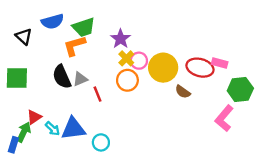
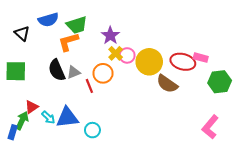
orange circle: (127, 80) -> (103, 73), moved
brown semicircle: (183, 92) -> (167, 84), size x1.5
pink L-shape: (224, 118) -> (210, 127), moved

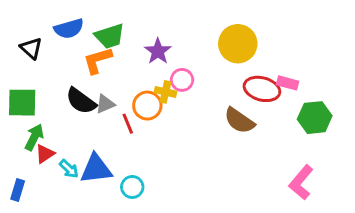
yellow cross: (116, 53) -> (165, 92), moved, turned -32
yellow circle: (149, 62) -> (238, 44), moved
black semicircle: (57, 70) -> (81, 101), turned -30
green arrow: (22, 121) -> (34, 137), moved

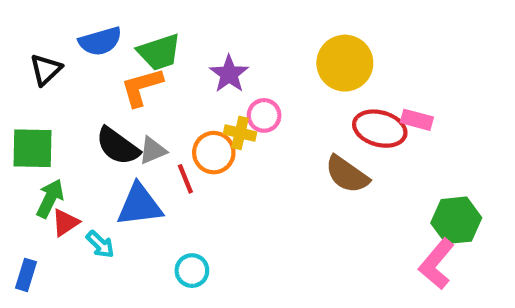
black triangle: (31, 48) -> (46, 70), turned 35
green hexagon: (315, 118) -> (456, 220), moved
blue triangle: (96, 169) -> (140, 205), moved

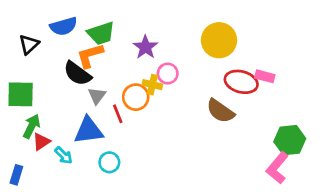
black semicircle: (118, 146) -> (77, 74), moved
gray triangle: (153, 150) -> (97, 96), turned -30
cyan circle: (192, 271) -> (109, 162), moved

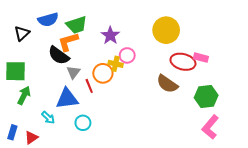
green hexagon: (290, 140) -> (206, 96), moved
red triangle: (41, 142) -> (31, 138), moved

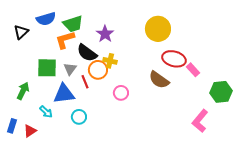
black semicircle: (59, 55) -> (87, 53), moved
pink circle: (127, 55) -> (121, 93), moved
pink rectangle: (201, 58) -> (193, 70), moved, turned 32
green square: (16, 71) -> (47, 68), moved
green hexagon: (206, 96) -> (221, 92), moved

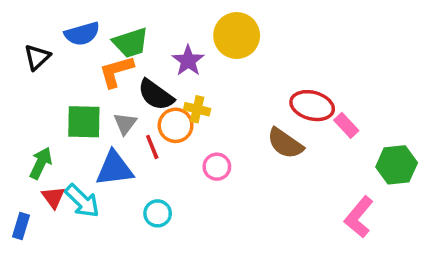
yellow circle: (158, 29) -> (237, 35), moved
cyan arrow: (46, 112) -> (82, 201), size x1.5
cyan circle: (79, 117) -> (158, 213), moved
red triangle: (30, 131) -> (53, 197), moved, turned -32

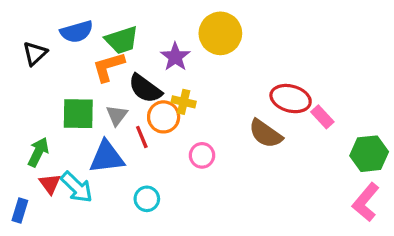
pink L-shape: (359, 217) -> (366, 202), moved

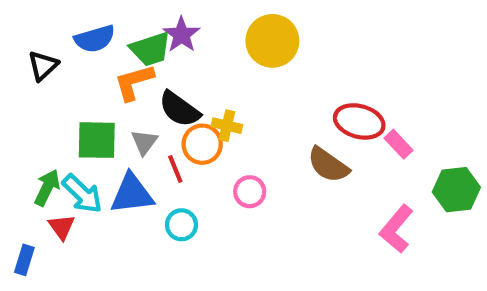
purple star: (175, 57) -> (181, 35), moved
cyan arrow: (77, 187) -> (82, 194), moved
cyan circle: (147, 199) -> (181, 225), moved
pink L-shape: (366, 202) -> (396, 229), moved

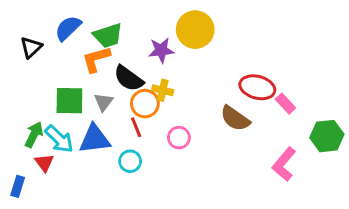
purple star: (181, 35) -> (161, 50), moved, turned 30
blue semicircle: (95, 39) -> (68, 28), turned 152
red line: (175, 169) -> (136, 127), moved

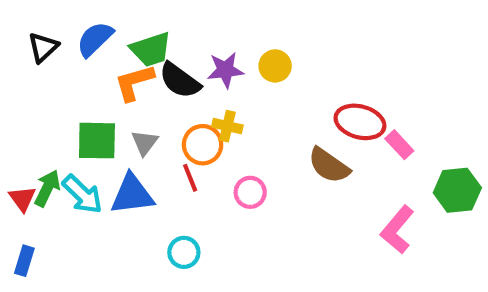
yellow circle: (195, 30) -> (275, 66), moved, size x0.6
black triangle: (31, 47) -> (43, 47), moved
black semicircle: (129, 78) -> (180, 80), moved
cyan circle: (130, 161) -> (184, 252), moved
red triangle: (44, 163) -> (22, 199), moved

